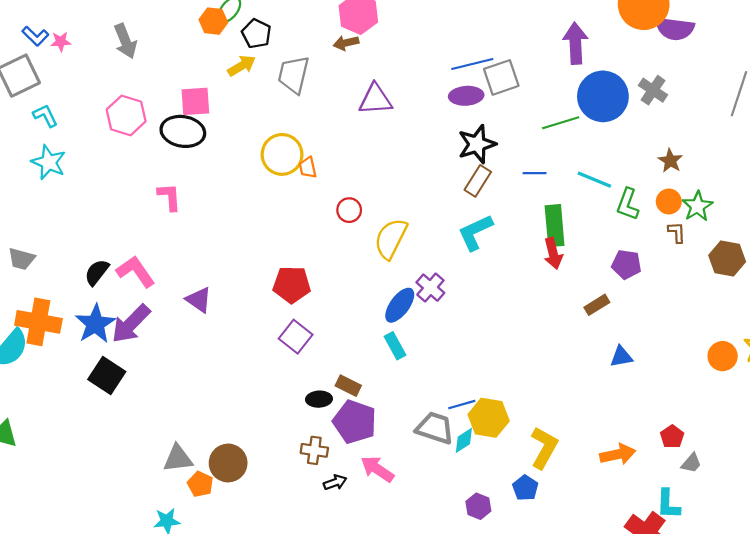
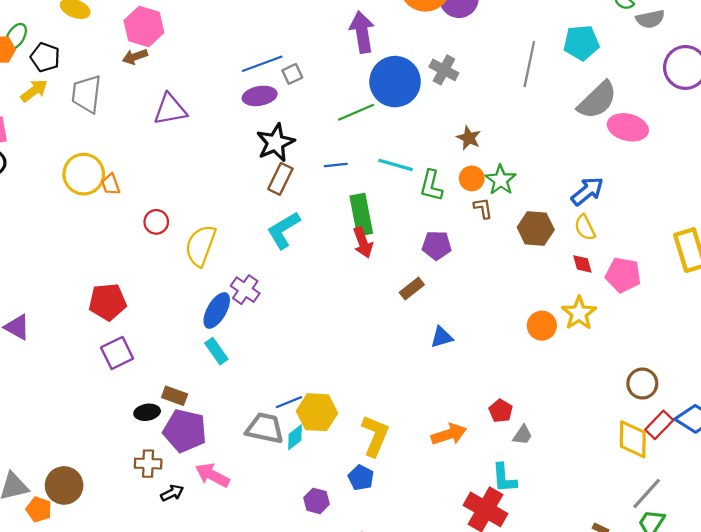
gray square: (501, 77) -> (292, 74), size x0.6
purple square: (296, 337) -> (117, 353), turned 32

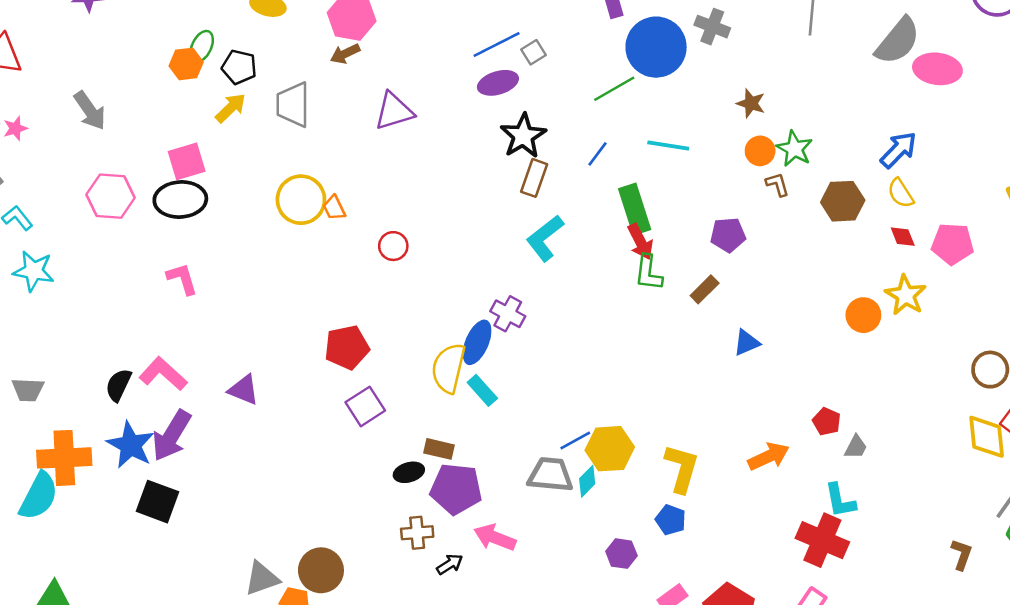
blue line: (336, 165) -> (598, 154), turned -40
green L-shape: (431, 186) -> (648, 273), moved
yellow semicircle: (200, 246) -> (448, 368), moved

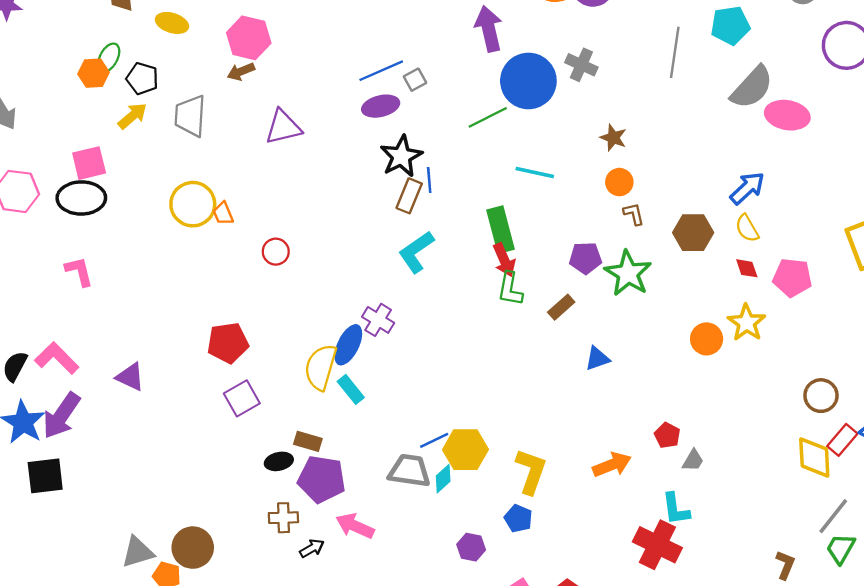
green star: (794, 149) -> (628, 273), moved, size x1.4
blue line: (598, 154) -> (429, 180), moved, turned -45
black square: (158, 502) -> (45, 476), turned -30

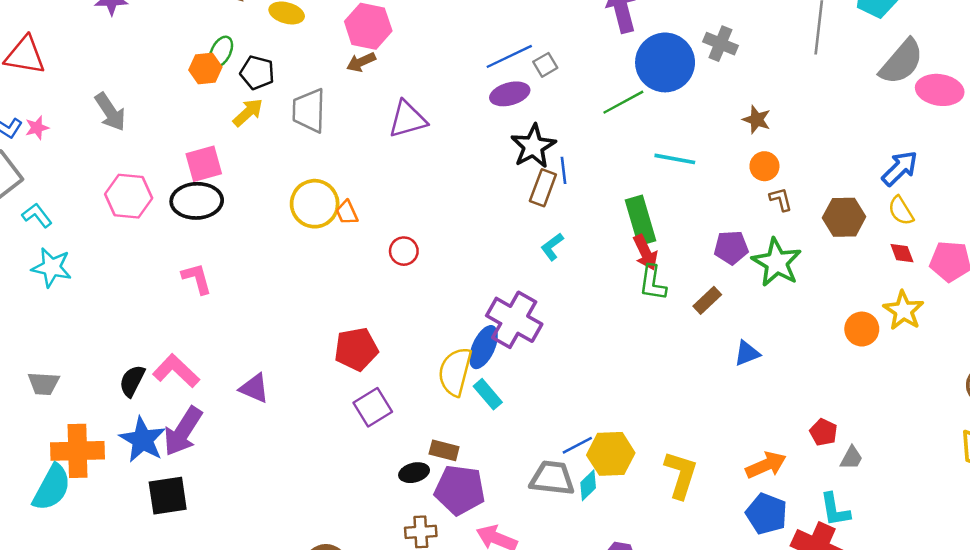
cyan L-shape: (416, 252) -> (552, 247), size x0.6
purple cross: (378, 320) -> (514, 320), size x1.6
blue pentagon: (518, 518) -> (767, 514), moved, size x1.4

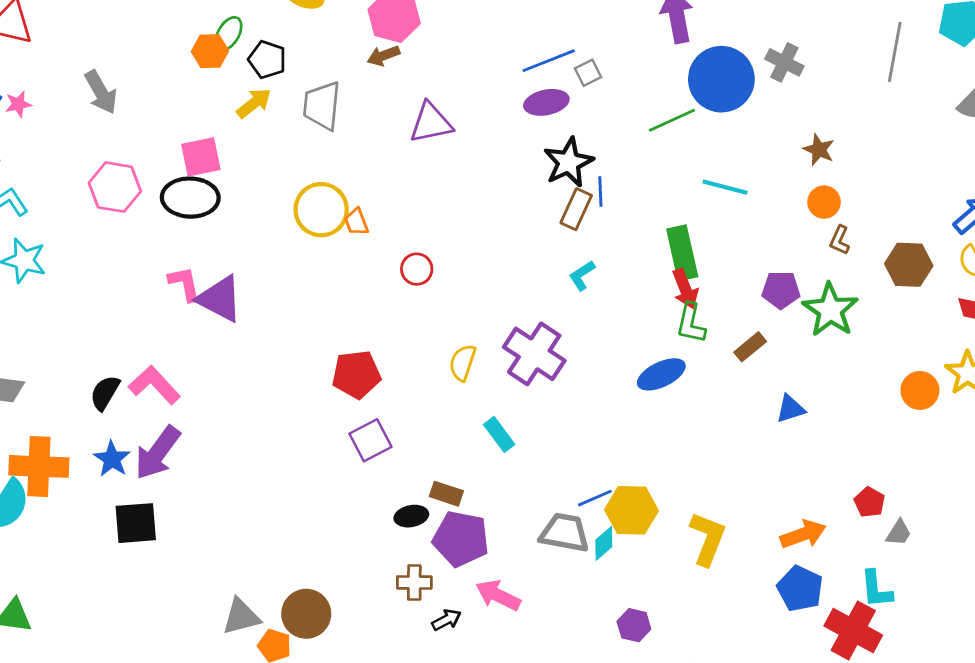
brown L-shape: (781, 199) -> (840, 240), turned -145
blue ellipse: (484, 347) -> (661, 374), moved, turned 36
yellow semicircle: (455, 372) -> (463, 363), moved, size x0.7
purple triangle: (254, 388) -> (220, 299), moved, size x1.4
blue star: (143, 440) -> (112, 459), size x0.7

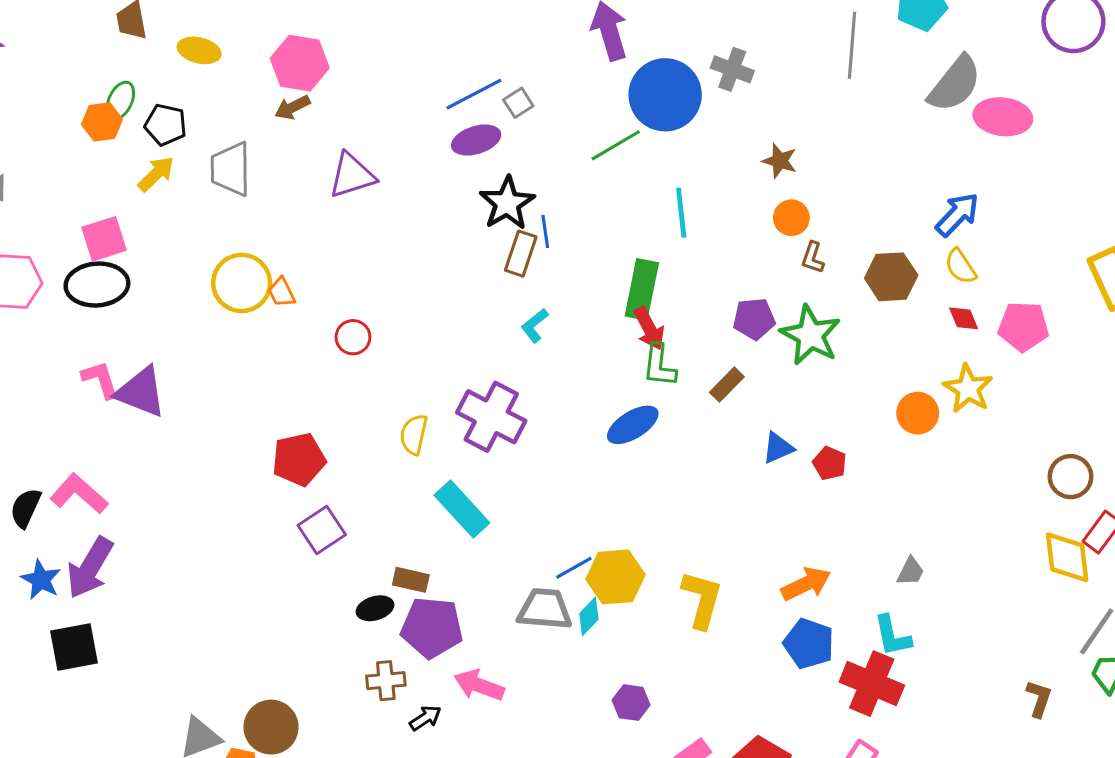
cyan line: (725, 187) -> (681, 213), turned 75
green rectangle: (682, 253) -> (642, 289), turned 30
cyan rectangle: (499, 434) -> (462, 509), size x1.5
red pentagon: (870, 502) -> (830, 463), moved

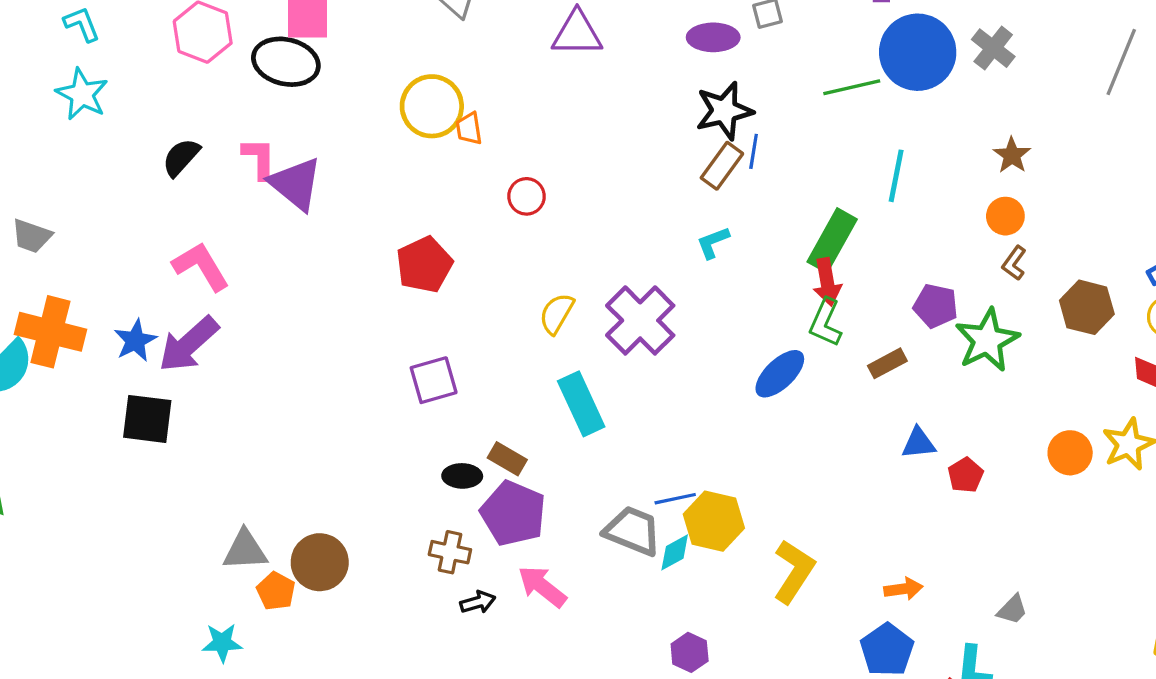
blue ellipse: (633, 425) -> (780, 374), turned -30
red pentagon: (299, 459) -> (424, 265), moved, turned -30
black semicircle: (26, 508) -> (181, 157), moved
orange arrow: (806, 584) -> (903, 589), size x0.7

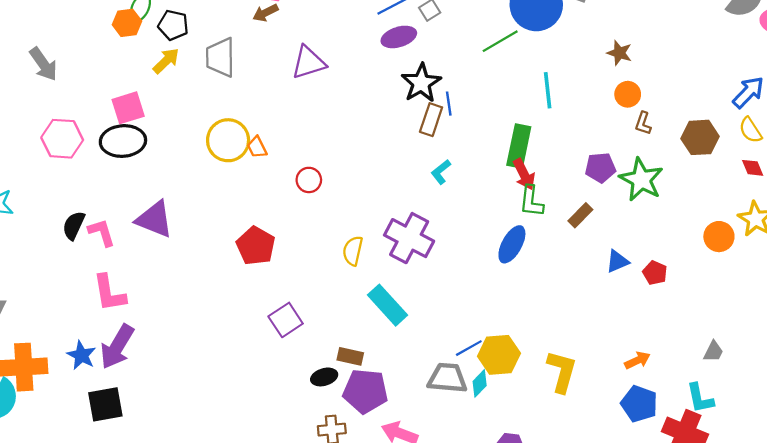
pink L-shape: (259, 158) -> (102, 233), moved
pink L-shape: (201, 266) -> (109, 293), turned -141

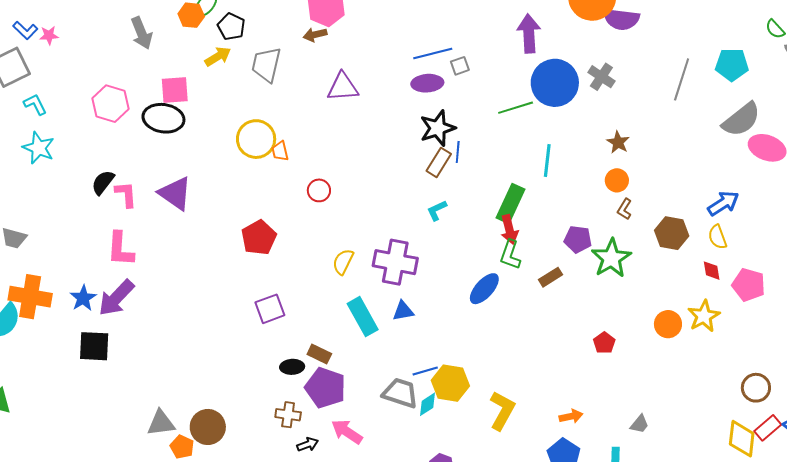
gray arrow: (43, 64) -> (142, 33), moved
purple cross: (409, 238) -> (395, 262), turned -30
blue triangle: (617, 261) -> (403, 311), moved

